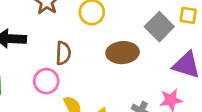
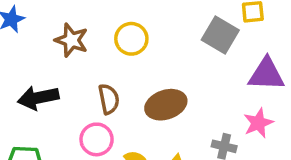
brown ellipse: (123, 53) -> (166, 105), moved

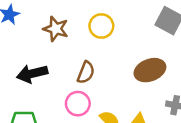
brown semicircle: (109, 99) -> (86, 72), turned 35
brown ellipse: (166, 105) -> (150, 70), moved

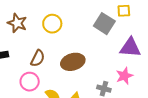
brown ellipse: (150, 70) -> (73, 62), moved

